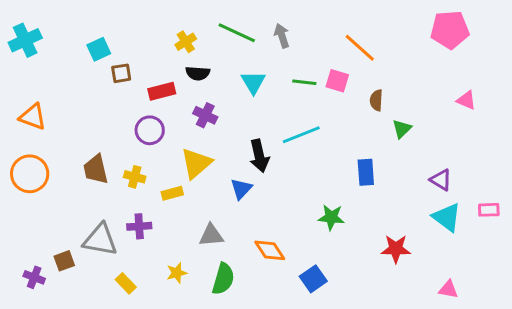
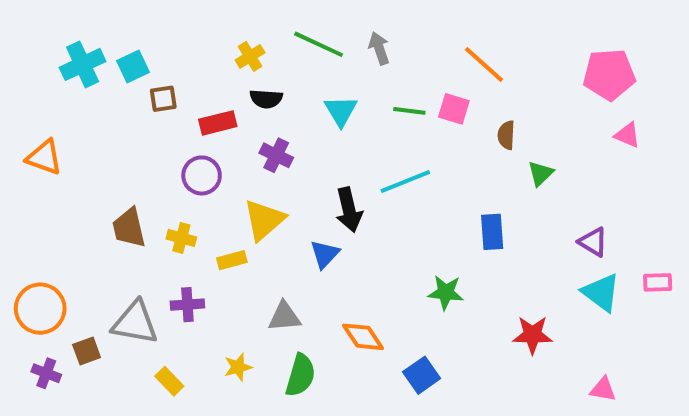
pink pentagon: (450, 30) -> (609, 75), moved
cyan cross: (25, 40) -> (83, 64), moved
orange circle: (30, 174) -> (40, 309), moved

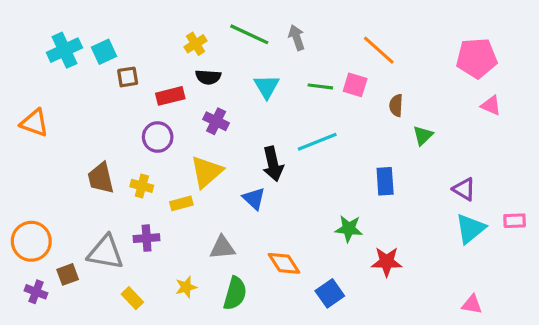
blue triangle: (325, 254) -> (254, 199), turned -30
cyan triangle: (601, 292) -> (470, 229), turned 44
red star: (532, 335) -> (387, 262), moved

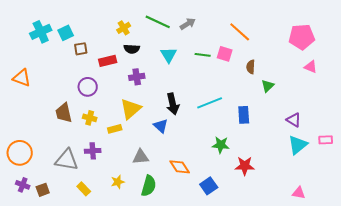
gray arrow: (297, 37) -> (188, 24), turned 77
purple cross: (216, 121) -> (137, 77), turned -35
purple circle: (158, 137) -> (88, 87), moved
cyan line: (317, 142) -> (210, 103), moved
brown square: (68, 274) -> (43, 190), moved

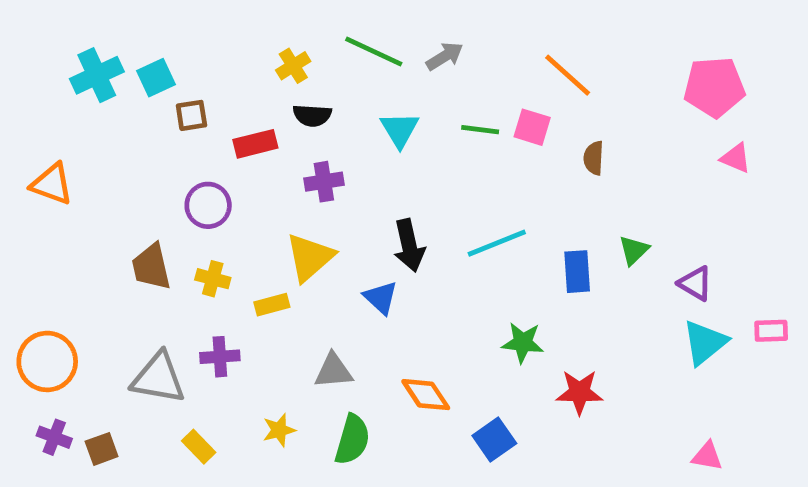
green triangle: (268, 86) -> (634, 250), moved

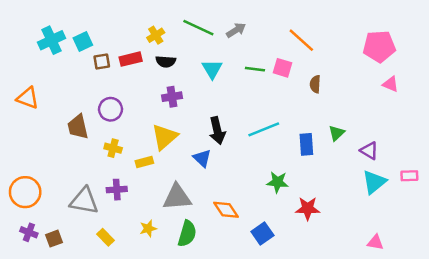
red rectangle: (255, 144) -> (131, 59), moved
brown trapezoid: (151, 267) -> (78, 127), moved
gray triangle: (333, 371) -> (177, 197), size x1.4

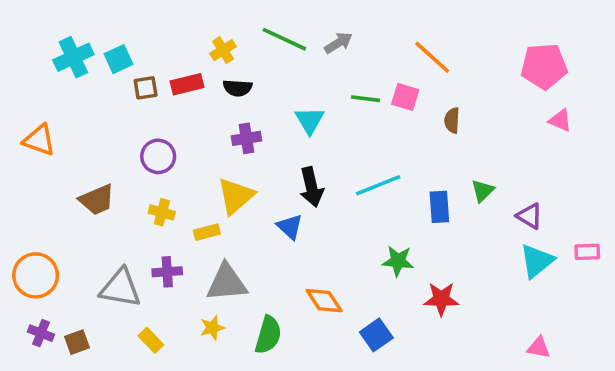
cyan triangle: (212, 69) -> (310, 120), moved
brown trapezoid: (78, 127) -> (97, 200), moved, turned -100
gray triangle: (177, 197) -> (227, 283), moved

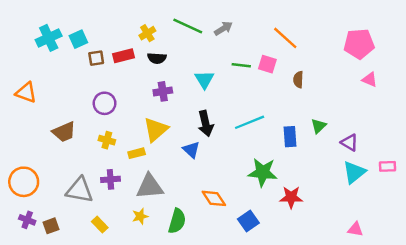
green star: (398, 261) -> (263, 172), size x1.4

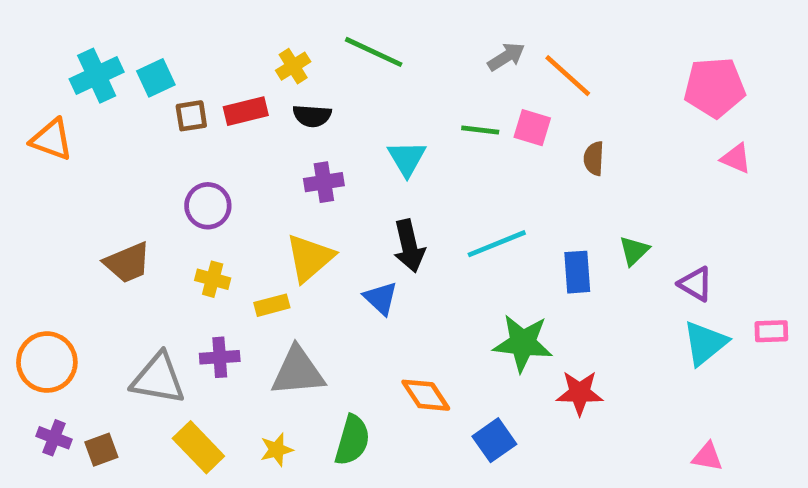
gray arrow: (223, 28) -> (506, 57), moved
orange triangle: (26, 93) -> (52, 139), moved
yellow star: (140, 216) -> (277, 450), moved
yellow rectangle: (100, 225) -> (198, 447), size x1.5

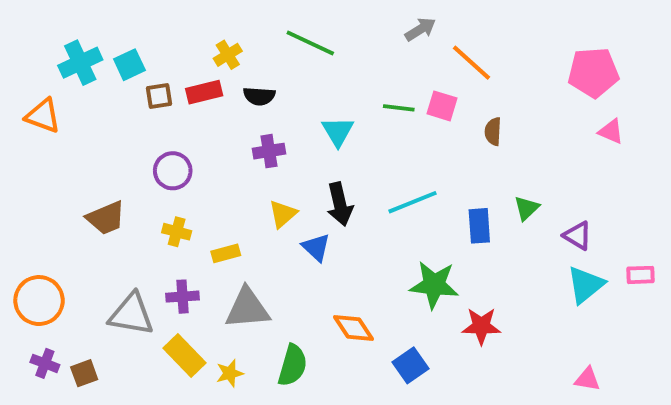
gray arrow: (506, 57) -> (420, 29), moved
yellow cross: (293, 66) -> (228, 55), moved
yellow triangle: (310, 258) -> (283, 214), moved, size x0.7
yellow rectangle: (198, 447) -> (184, 356), moved

